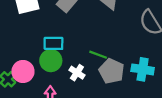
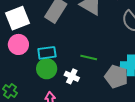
pink circle: (23, 71) -> (18, 44), moved
gray pentagon: (112, 71) -> (116, 77), moved

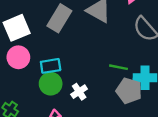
green line: (89, 58) -> (118, 67), moved
white cross: (72, 76) -> (79, 92), turned 32

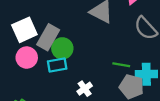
gray rectangle: (59, 18) -> (48, 37), moved
green circle: (51, 84) -> (62, 48), moved

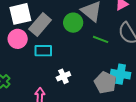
green circle: (62, 48) -> (73, 23), moved
green line: (121, 65) -> (101, 39), moved

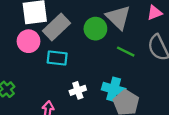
cyan cross: (121, 74) -> (114, 89), moved

